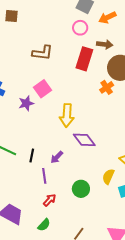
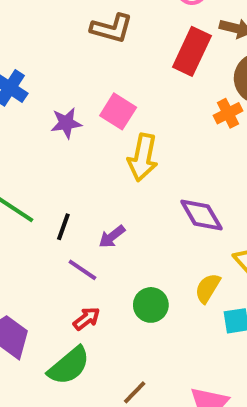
pink square: (43, 89) -> (118, 111), moved, turned -30
purple diamond: (84, 140) -> (201, 215), moved
purple line: (44, 176) -> (82, 270), turned -56
green semicircle: (44, 225) -> (69, 366), size x1.6

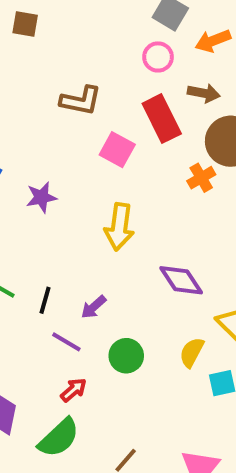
red rectangle: (192, 51) -> (162, 119), turned -48
pink square: (118, 111) -> (117, 150), moved
green circle: (151, 305) -> (126, 356), moved

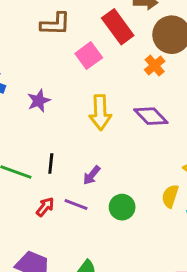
pink square: (117, 150) -> (89, 56), turned 35
purple diamond: (181, 280) -> (151, 116), moved
black line: (45, 300) -> (51, 163), moved
red arrow: (73, 390) -> (45, 207), moved

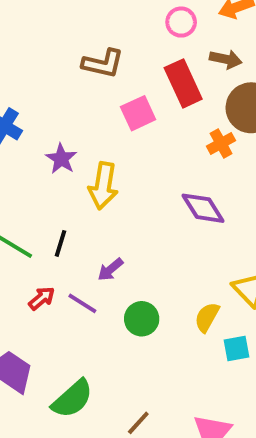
purple star: (39, 101) -> (61, 159), turned -30
yellow arrow: (100, 112) -> (103, 186), moved

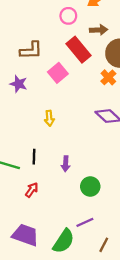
purple star: (61, 159) -> (19, 84), moved
yellow arrow: (103, 186) -> (49, 118), size x0.6
purple arrow: (110, 269) -> (66, 164), turned -32
purple line: (82, 303) -> (85, 222), moved, turned -42

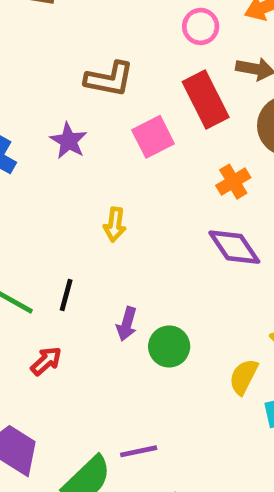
orange cross: (108, 77) -> (233, 182), moved
green circle: (90, 186) -> (169, 346), moved

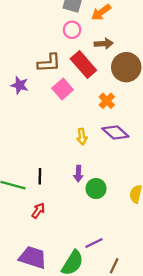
brown L-shape: (109, 79) -> (49, 63), moved
purple star: (69, 141) -> (20, 85), moved
yellow arrow: (115, 225) -> (82, 137), moved
purple arrow: (127, 324) -> (78, 174), moved

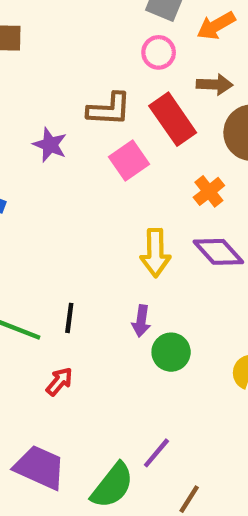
yellow arrow: (82, 137) -> (155, 253), size x1.5
purple line: (94, 243) -> (156, 453), turned -30

